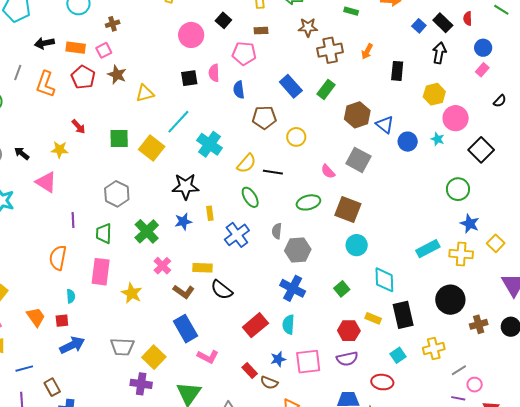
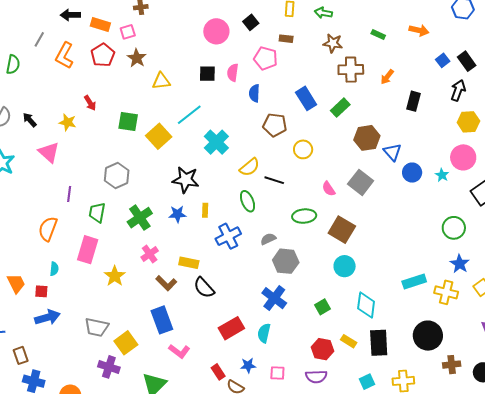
yellow hexagon: (434, 94) -> (468, 122), moved
gray semicircle: (277, 231) -> (268, 239), turned 49
pink square: (308, 362) -> (277, 373), size x0.6

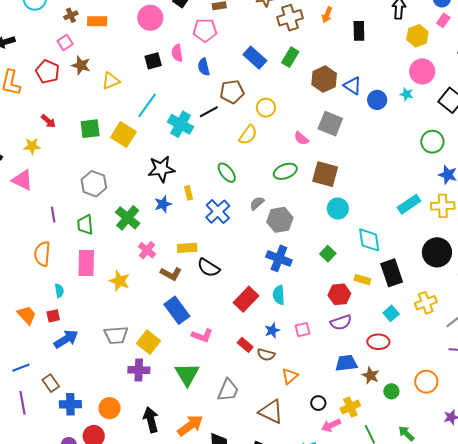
orange rectangle: (100, 25) -> (97, 21), moved
yellow semicircle: (250, 167) -> (248, 135), moved
black line: (274, 180) -> (209, 112), moved, turned -30

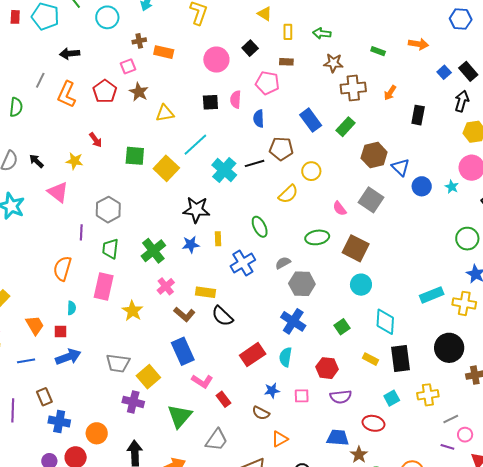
gray hexagon: (94, 184) -> (108, 210), moved
red hexagon: (339, 294) -> (327, 368), moved
red rectangle: (245, 345) -> (223, 399), moved
blue line: (21, 368) -> (26, 361), moved

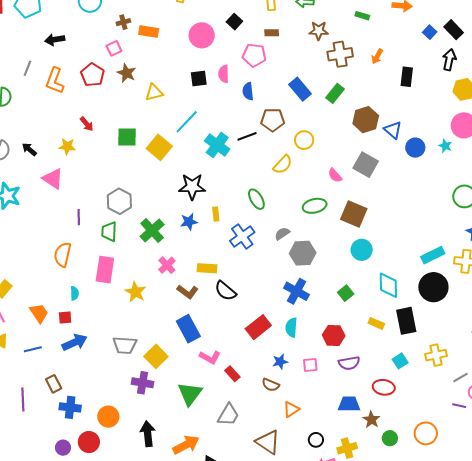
gray hexagon: (108, 210) -> (119, 201), moved
black circle: (449, 348) -> (433, 287), moved

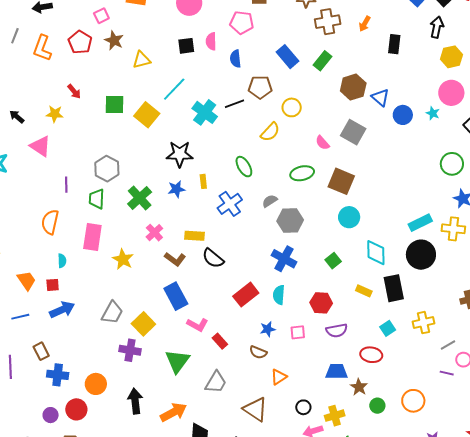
gray trapezoid: (125, 345) -> (112, 313), turned -65

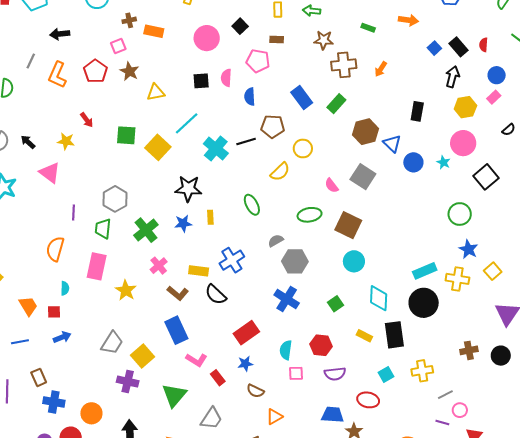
black rectangle: (394, 44) -> (417, 111), moved
blue cross: (230, 204) -> (232, 260), moved
cyan semicircle: (279, 295) -> (286, 350), moved
blue arrow: (62, 310) -> (62, 337), size x0.7
blue star: (268, 329) -> (245, 364), moved

